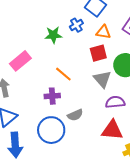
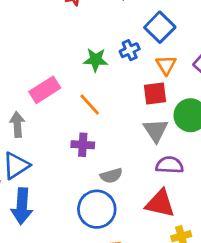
orange triangle: (103, 32) -> (166, 65), turned 42
orange line: (63, 74) -> (90, 104), moved
blue circle: (51, 130) -> (97, 209), moved

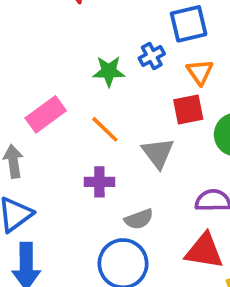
blue square: (160, 27) -> (189, 24), turned 36
gray triangle: (156, 130) -> (158, 153), moved

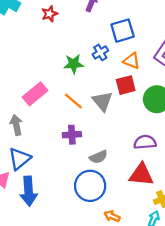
orange triangle: (200, 72) -> (132, 61), turned -30
gray triangle: (158, 153) -> (102, 101), moved

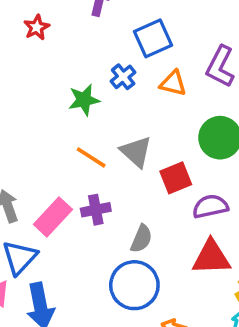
red square: (126, 85) -> (176, 178), moved
pink rectangle: (35, 94) -> (53, 217), moved
gray semicircle: (98, 157) -> (141, 239), turned -36

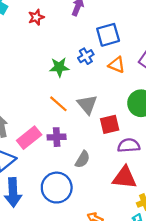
blue circle: (134, 285) -> (57, 188), moved

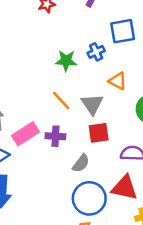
orange triangle: (117, 65) -> (118, 81), moved
red square: (110, 124) -> (99, 133), moved
blue circle: (57, 188) -> (89, 198), moved

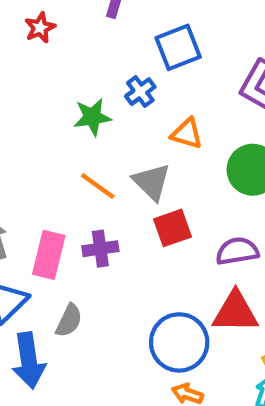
pink rectangle: (25, 134) -> (49, 255), turned -32
gray semicircle: (81, 163) -> (69, 321), moved

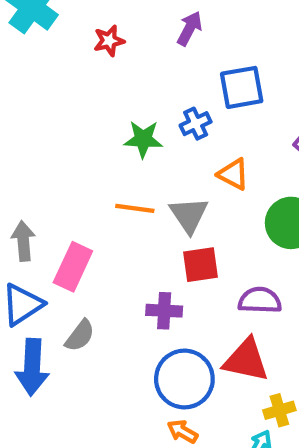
orange line: (98, 186) -> (135, 208), turned -39
purple cross: (100, 249) -> (164, 311), moved

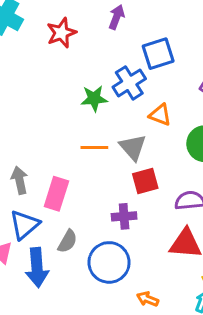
red star: (109, 41) -> (61, 33), size x1.4
blue cross: (196, 124) -> (129, 83), size x1.5
blue circle: (184, 379) -> (109, 262), moved

